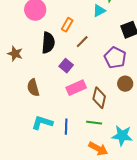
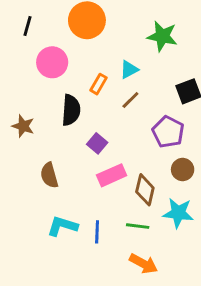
cyan triangle: (99, 11) -> (129, 70), moved
brown line: (82, 42) -> (130, 100), moved
cyan star: (122, 136) -> (178, 213), moved

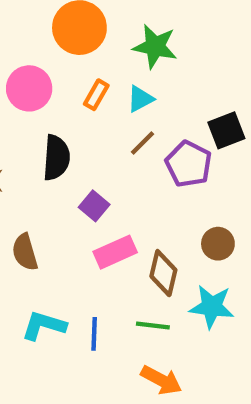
green star: (162, 36) -> (155, 46), moved
orange rectangle: (99, 84) -> (96, 95), moved
purple pentagon: (168, 132) -> (189, 164), moved

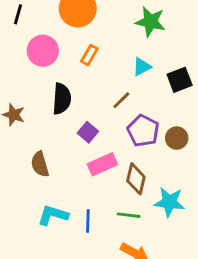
green star: (155, 46) -> (150, 22), moved
cyan triangle: (140, 99) -> (142, 67), moved
brown line: (142, 143) -> (121, 100), moved
purple pentagon: (189, 164) -> (143, 131), moved
brown circle: (218, 244) -> (177, 138), moved

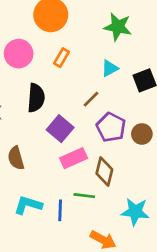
purple square: (88, 132) -> (60, 129), size x1.4
cyan star: (169, 202) -> (135, 212), moved
green line: (129, 215) -> (84, 196), moved

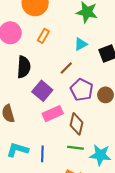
green line: (84, 196) -> (75, 148), moved

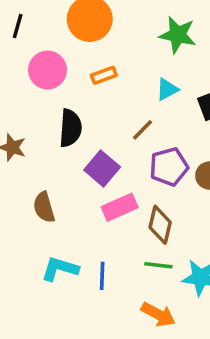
orange rectangle: (43, 36) -> (104, 75), turned 40
purple pentagon: (82, 90) -> (169, 167), turned 30

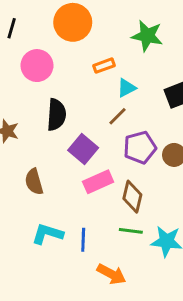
orange rectangle: (104, 75) -> (104, 66), moved
cyan triangle: (167, 89) -> (126, 88), moved
orange arrow: (158, 315) -> (111, 274), moved

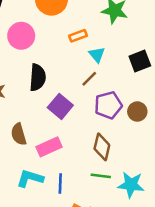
cyan triangle: (126, 88) -> (97, 55), turned -42
pink rectangle: (98, 182) -> (49, 147), moved

